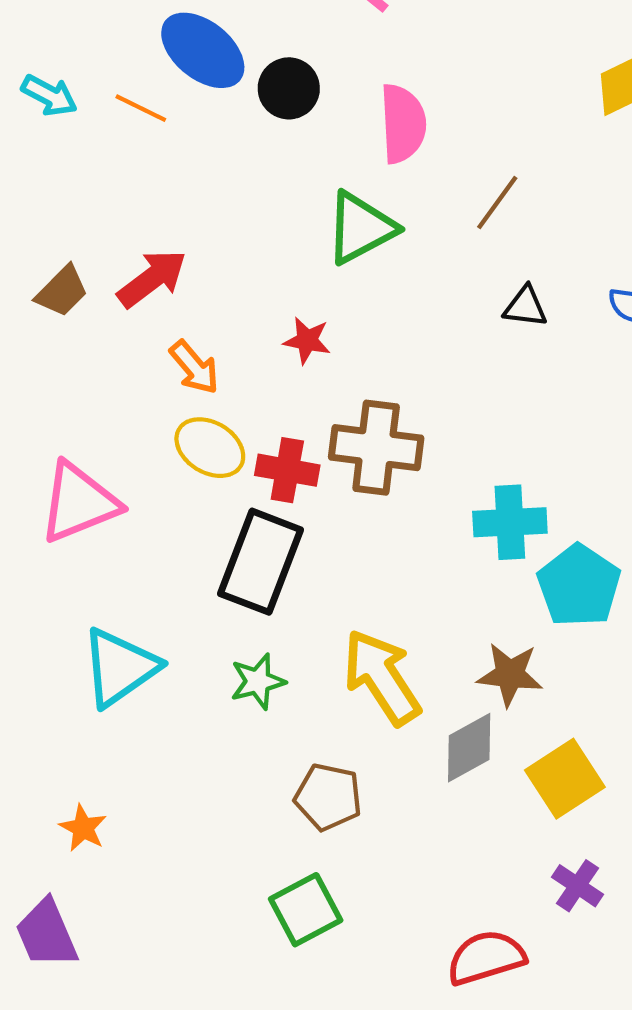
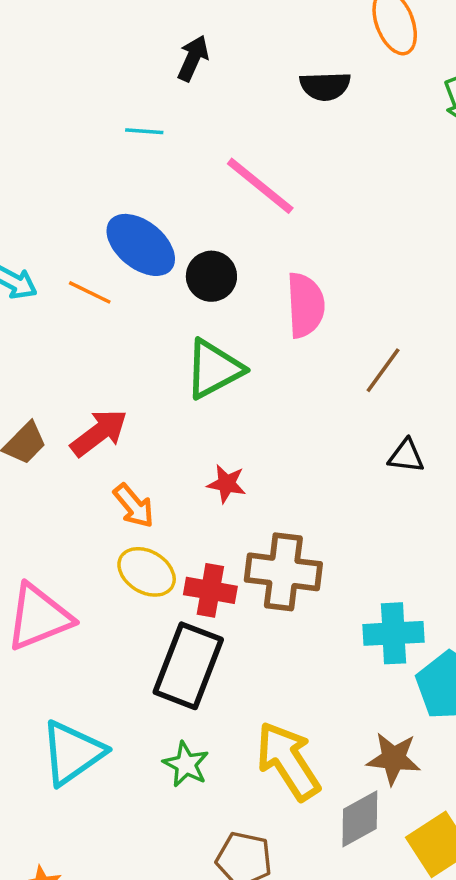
green triangle: (361, 228) -> (214, 369), moved
green star: (258, 681) -> (186, 764), turned -30

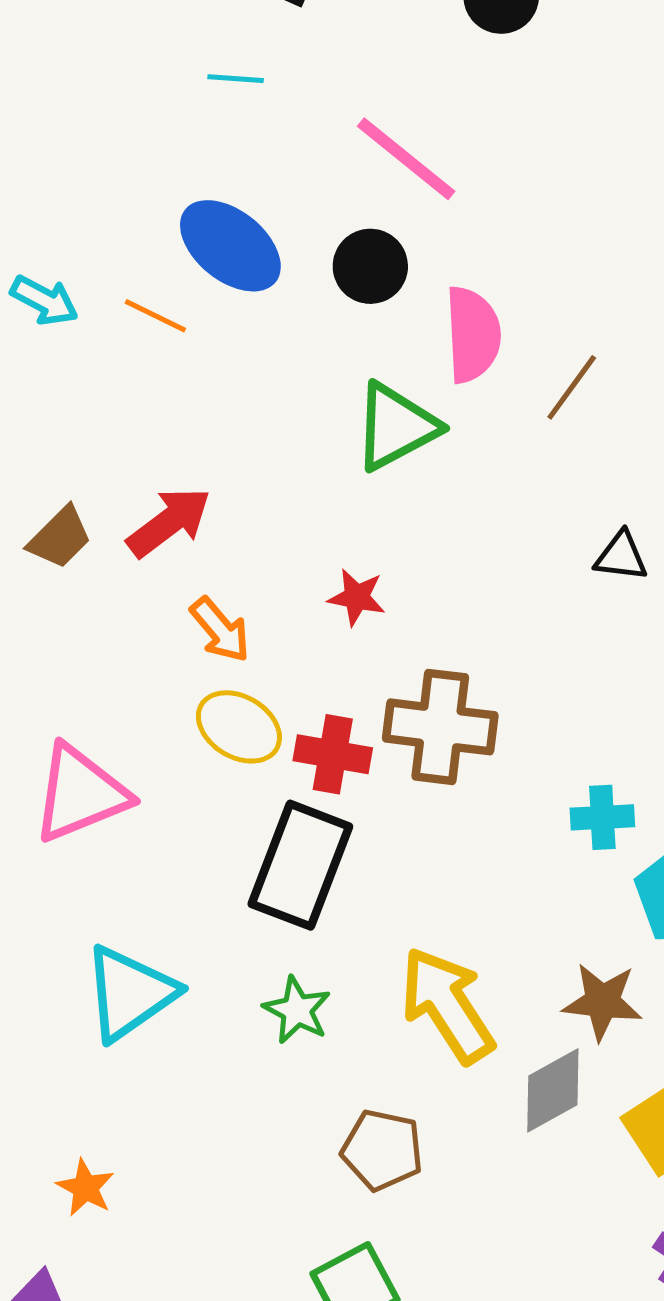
black circle: (211, 276) -> (370, 266), moved
green triangle: (214, 369) -> (396, 427), moved
brown line: (383, 370) -> (572, 387), moved
cyan cross: (394, 633) -> (602, 817), size x0.7

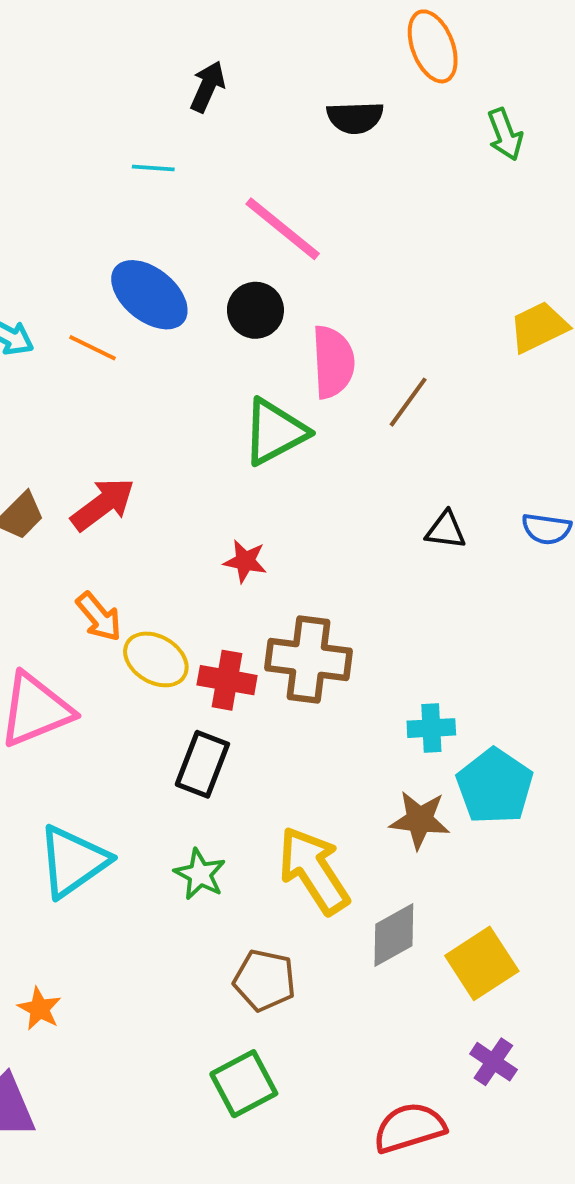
orange arrow: (220, 630) -> (99, 617), moved
black rectangle: (300, 865) -> (202, 764), size x0.7
brown star: (602, 1002) -> (420, 820), moved

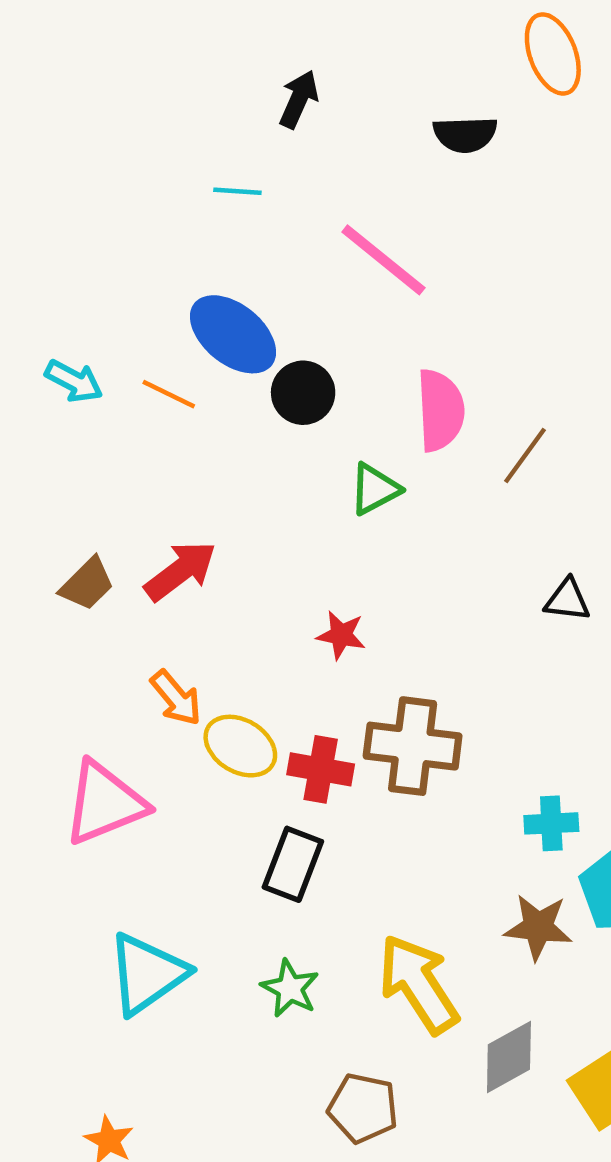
black circle: (255, 310) -> (303, 393), moved
green triangle: (275, 432) -> (375, 489), size x0.7

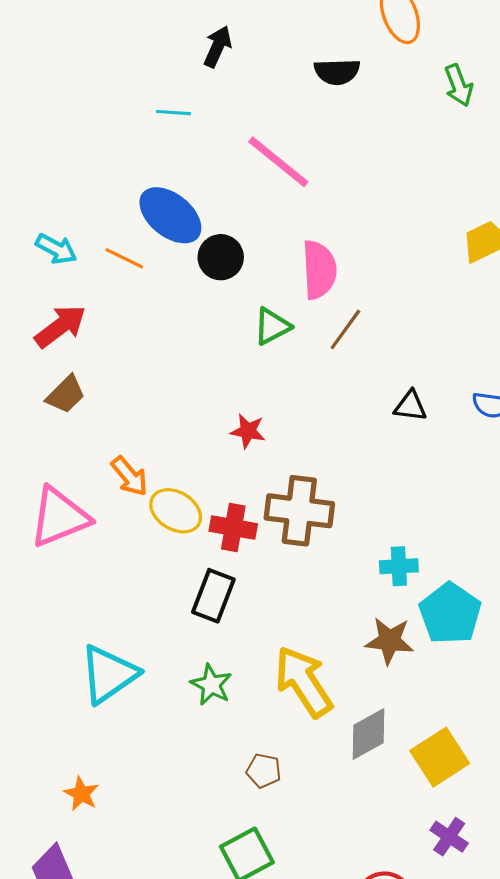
brown line: (525, 456) -> (345, 329), moved
red arrow: (180, 571) -> (60, 326), moved
pink triangle: (105, 803) -> (59, 517), moved
brown pentagon: (363, 1108) -> (264, 771), size x0.7

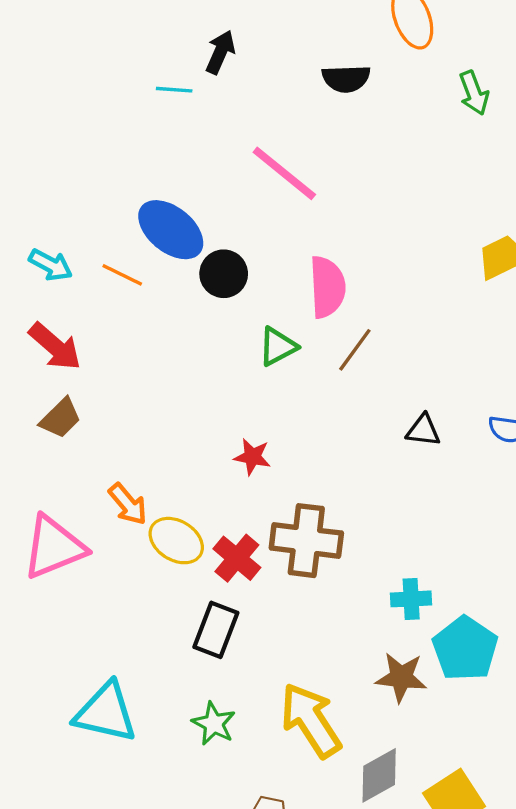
cyan line: (174, 113) -> (174, 90), moved
red arrow: (60, 326) -> (55, 347), turned 78
red cross: (233, 528) -> (237, 558), turned 30
cyan triangle: (109, 674) -> (106, 713), turned 48

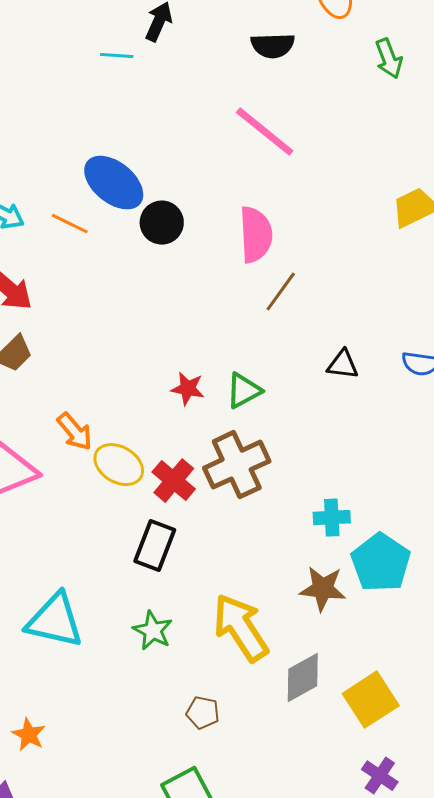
pink line: (284, 173) -> (265, 132), moved
green triangle: (278, 347) -> (244, 391), moved
brown cross: (306, 541) -> (237, 465), turned -32

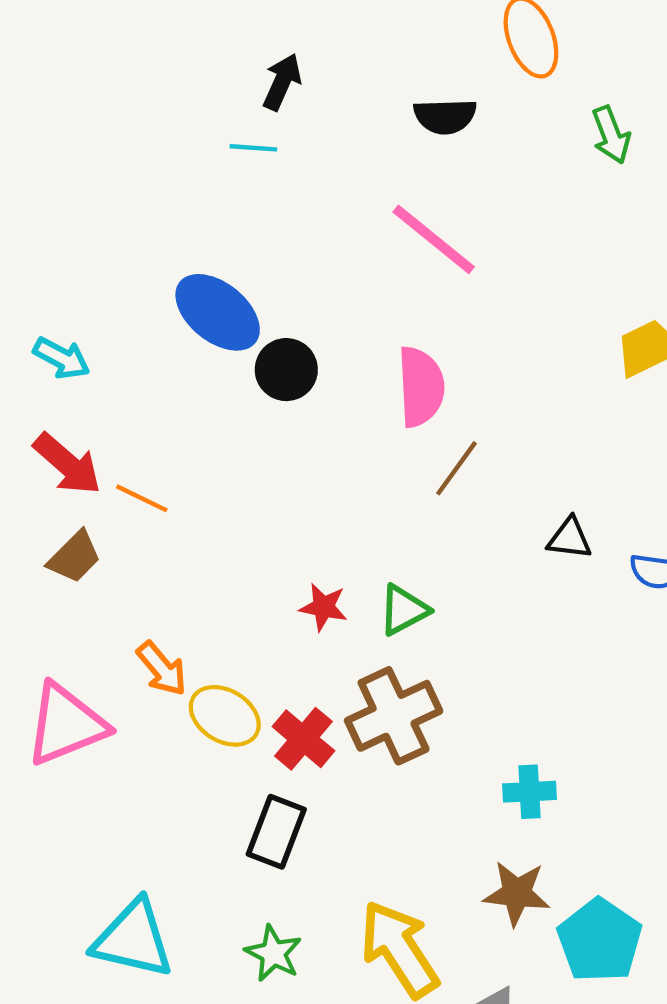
cyan line: (117, 56) -> (253, 148), moved
orange line: (70, 224) -> (142, 498), moved
black triangle: (343, 365) -> (570, 538), moved
cyan pentagon: (381, 563) -> (600, 940), moved

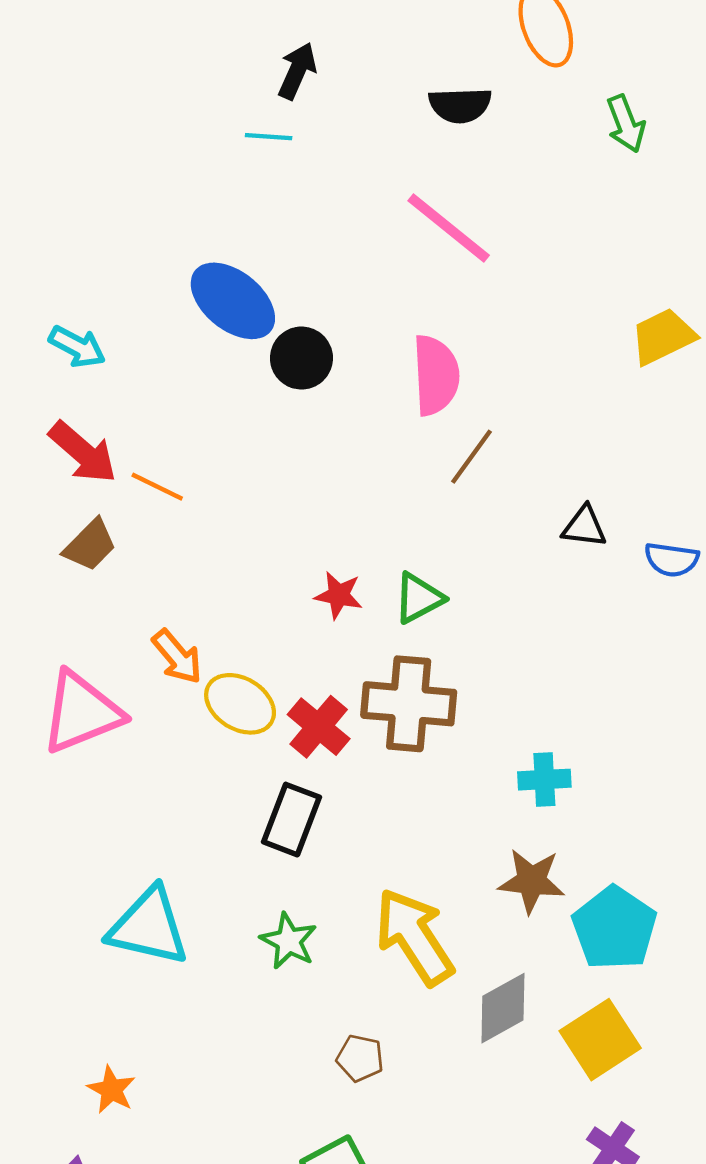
brown cross: (394, 716) -> (409, 704), turned 30

